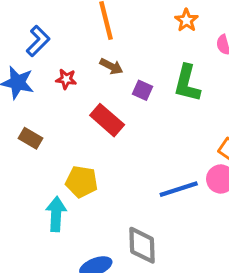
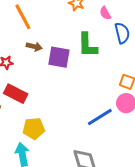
purple square: (142, 90) -> (59, 57), size x1.6
red rectangle: (107, 120) -> (16, 94), moved

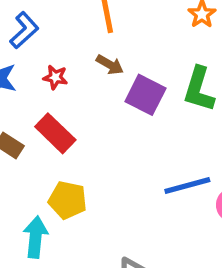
blue line: (100, 117) -> (187, 186), moved

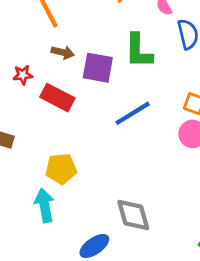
red rectangle: (55, 133) -> (57, 98), moved
blue line: (187, 186) -> (133, 113), moved

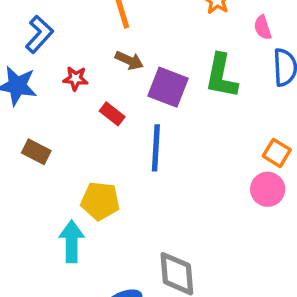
red rectangle: (57, 98) -> (112, 114), size x0.6
blue line: (133, 113) -> (156, 148), moved, turned -66

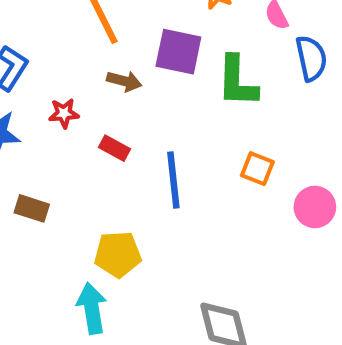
purple square: (168, 87) -> (178, 52), moved
orange square: (277, 153) -> (257, 169), moved

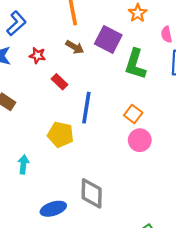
pink circle: (315, 207) -> (140, 140), moved
yellow pentagon: (118, 254) -> (61, 135), moved
cyan arrow: (92, 308) -> (23, 164), size x0.7

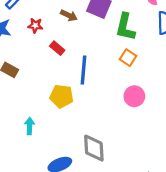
orange square: (133, 114) -> (128, 58), moved

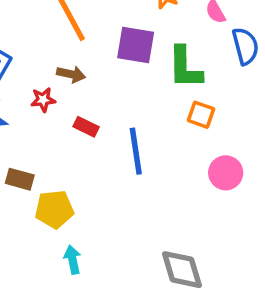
brown arrow: (69, 15) -> (71, 74), moved
yellow pentagon: (62, 96) -> (54, 209), moved

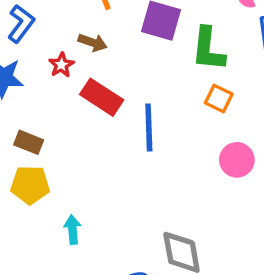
red star: (43, 100) -> (61, 65), turned -30
red rectangle: (86, 127) -> (102, 97), size x1.6
yellow pentagon: (54, 209) -> (30, 185), moved

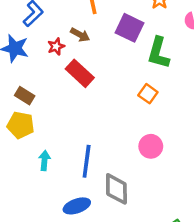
orange square: (219, 98) -> (148, 94), moved
blue line: (149, 127) -> (87, 161), moved
pink circle: (237, 160) -> (151, 146), moved

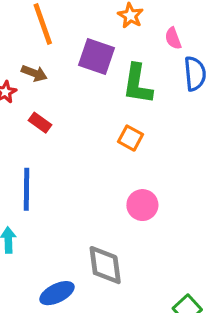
red rectangle: (80, 73) -> (40, 123), size x0.6
blue line: (87, 161) -> (26, 189), moved

